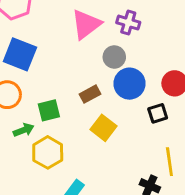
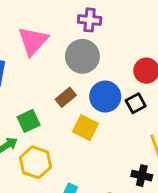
pink triangle: (86, 24) -> (33, 41), moved
gray circle: (114, 57) -> (82, 56), size x1.5
blue circle: (130, 84) -> (105, 97), moved

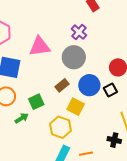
purple cross: (90, 20) -> (79, 32), turned 35
pink triangle: (33, 41) -> (40, 46), turned 40
yellow hexagon: (35, 162) -> (61, 127), moved

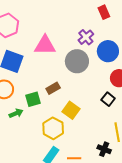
brown rectangle: (62, 85) -> (53, 88), moved
blue circle: (89, 85) -> (108, 51), moved
black square: (110, 90) -> (108, 99), turned -32

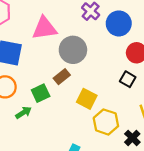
gray circle: (77, 61) -> (73, 50), moved
yellow hexagon: (53, 128) -> (106, 122), moved
black cross: (104, 149) -> (132, 138), turned 32

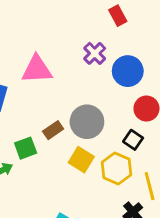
gray circle: (73, 50) -> (87, 122), moved
yellow hexagon: (106, 122) -> (116, 168), moved

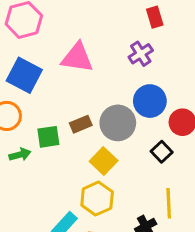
red rectangle: (118, 16) -> (155, 17), moved
blue circle: (128, 71) -> (150, 101), moved
yellow hexagon: (116, 168) -> (97, 199), moved

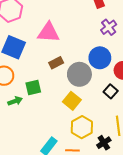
purple cross: (141, 54) -> (109, 27), moved
brown rectangle: (81, 124) -> (56, 63), moved
yellow hexagon: (97, 199) -> (82, 127), moved

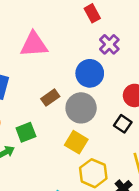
pink triangle: (48, 32) -> (34, 44), moved
blue circle: (100, 58) -> (90, 73), moved

